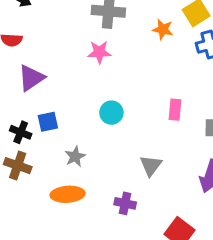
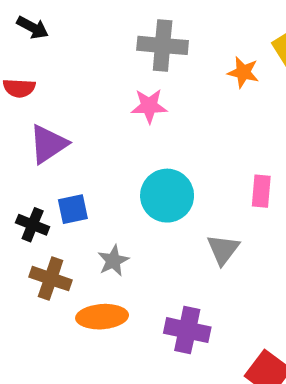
cyan circle: (111, 113) -> (167, 196), size x1.5
brown cross: (18, 166) -> (51, 279), moved
gray triangle: (151, 166) -> (223, 249), moved
purple cross: (125, 203) -> (187, 330), size x1.4

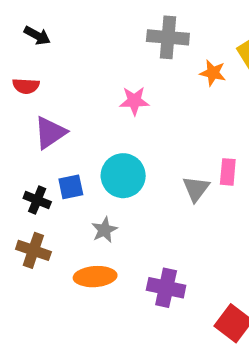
gray cross: (163, 45) -> (168, 37), moved
cyan circle: (167, 196) -> (123, 176), moved
gray triangle: (223, 249) -> (196, 189), moved
brown cross: (51, 279) -> (33, 250), moved

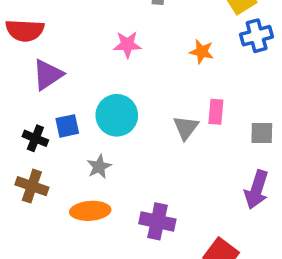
orange star: (213, 73) -> (202, 52), moved
red semicircle: (26, 86) -> (25, 30), size x1.5

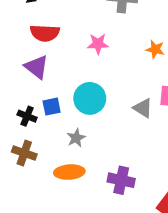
red semicircle: (25, 30) -> (45, 33), moved
purple triangle: (48, 75) -> (37, 67), turned -48
gray triangle: (186, 128) -> (143, 108), turned -35

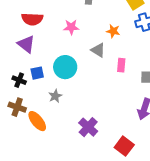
gray triangle: (143, 108) -> (98, 50), moved
orange ellipse: (69, 172) -> (37, 121), moved, turned 55
purple cross: (121, 180) -> (88, 127), turned 30

